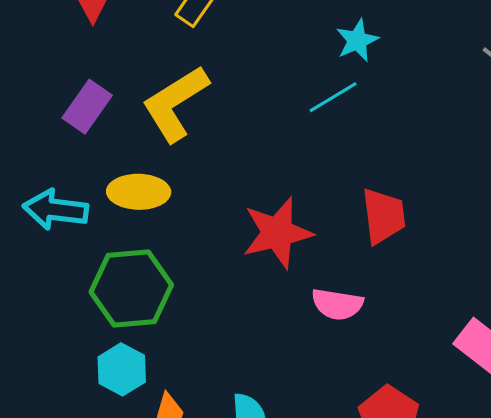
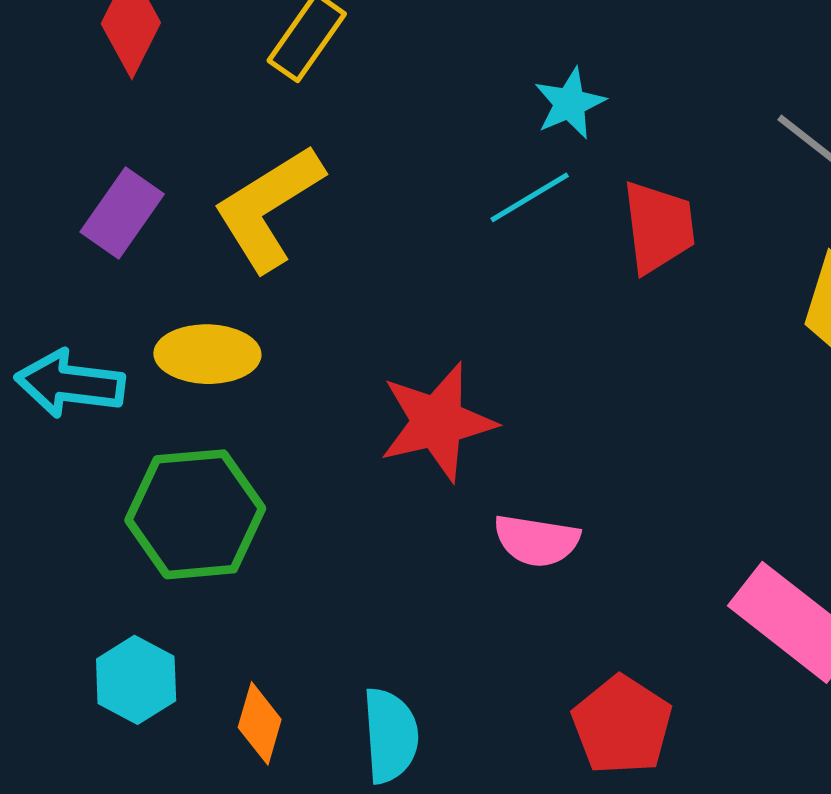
red trapezoid: (384, 216) -> (659, 227), moved
cyan hexagon: (122, 369) -> (136, 680), moved

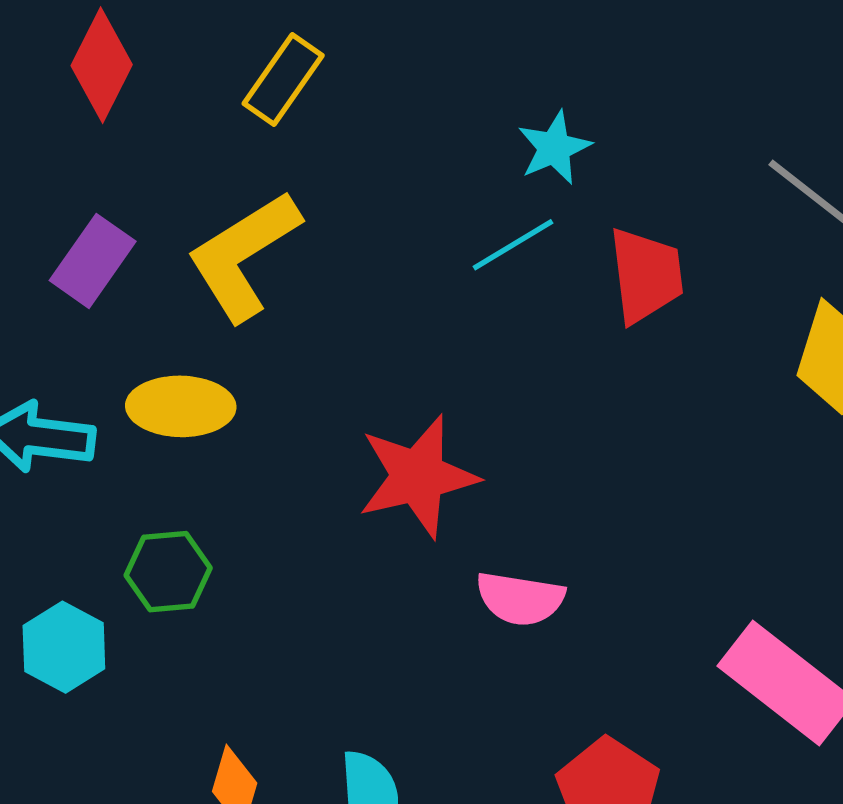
green hexagon: (195, 514) -> (168, 572), size x0.6
cyan hexagon: (136, 680) -> (64, 647), moved

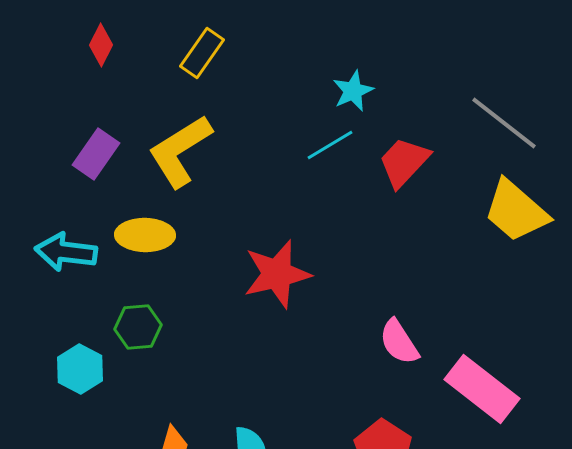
red diamond: (102, 65) -> (101, 45), size x0.7
red trapezoid: (646, 275) -> (404, 162), turned -130
pink semicircle: (520, 599) -> (399, 342), moved, turned 48

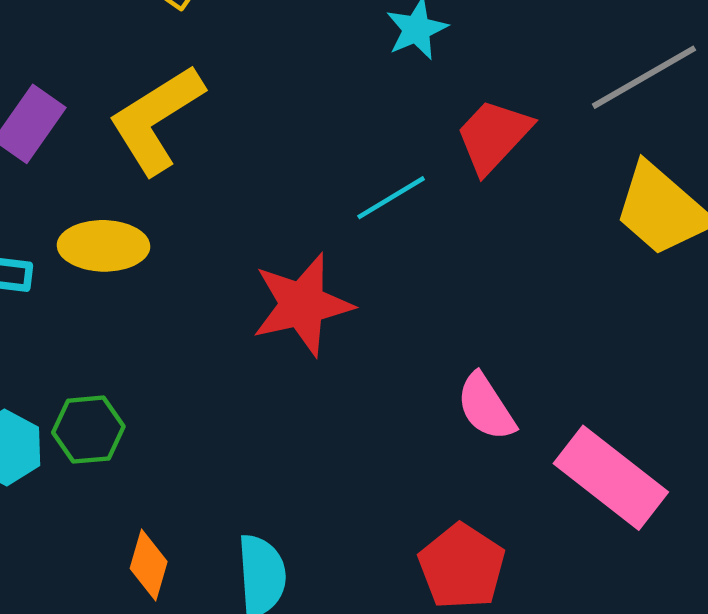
gray line: (504, 123) -> (644, 77), turned -68
cyan line: (330, 145) -> (391, 198), moved
green hexagon: (138, 327) -> (88, 430), moved

